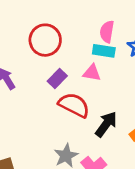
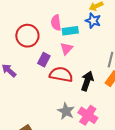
pink semicircle: (107, 32) -> (56, 23), moved
pink triangle: (92, 73) -> (67, 48), turned -40

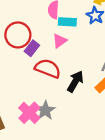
red circle: (27, 36) -> (18, 35), moved
pink cross: (88, 115) -> (29, 113), moved

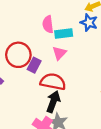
black arrow: (75, 81) -> (53, 102), moved

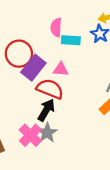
pink triangle: (59, 53) -> (61, 69), moved, turned 40
purple rectangle: (34, 65) -> (33, 68), size x1.5

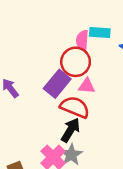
cyan rectangle: (71, 40) -> (100, 33), moved
red circle: (19, 54) -> (76, 62), moved

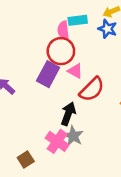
pink triangle: (87, 86) -> (75, 71), turned 35
red semicircle: (75, 107) -> (92, 89), moved, turned 124

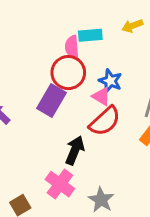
blue star: (107, 29) -> (110, 81), moved
pink triangle: (75, 71) -> (101, 96), moved
gray star: (73, 136) -> (101, 200), moved

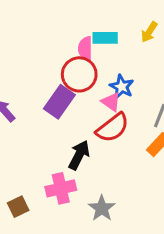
yellow arrow: (132, 26) -> (149, 32), turned -42
pink cross: (60, 184) -> (61, 188), turned 36

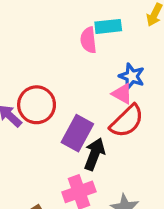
red circle: (79, 74) -> (37, 105), moved
purple rectangle: (59, 102) -> (77, 133), moved

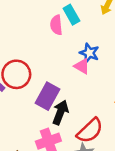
cyan rectangle: (108, 26) -> (71, 15), turned 66
red semicircle: (127, 121) -> (90, 131), moved

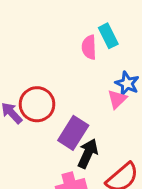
pink triangle: (82, 66) -> (117, 99), turned 42

